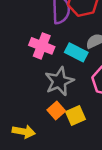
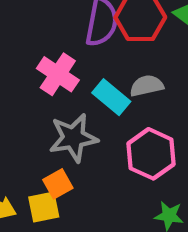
yellow square: (75, 115) -> (44, 207), moved

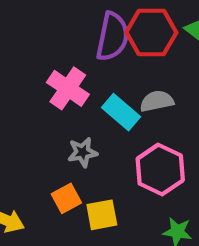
gray star: (73, 138) -> (83, 152), size x0.6
yellow square: (44, 207) -> (102, 215), moved

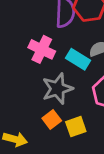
gray star: (83, 152) -> (57, 89), size x1.6

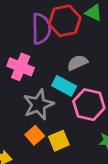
cyan rectangle: (78, 59) -> (64, 86), moved

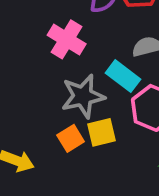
yellow square: (59, 141) -> (102, 132), moved

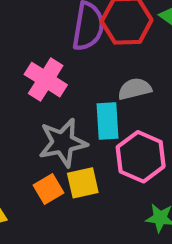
cyan rectangle: (123, 76) -> (107, 121), turned 48

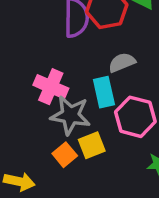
pink cross: (46, 80) -> (51, 87), moved
gray star: (63, 143) -> (70, 115), turned 30

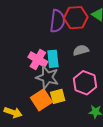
cyan rectangle: (104, 92) -> (53, 59), moved
orange square: (65, 155) -> (41, 100), size x1.5

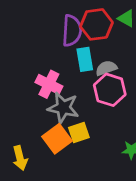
cyan rectangle: (53, 59) -> (85, 59), moved
pink hexagon: (85, 83) -> (110, 90), moved
yellow arrow: (13, 112) -> (20, 158), turned 60

